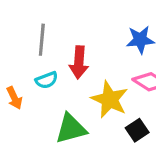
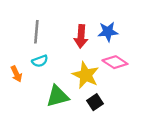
red arrow: (79, 62) -> (81, 36), moved
black square: (137, 130) -> (95, 102), moved

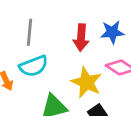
cyan semicircle: (40, 61) -> (34, 66), size x1.5

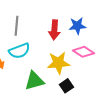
yellow star: (86, 82) -> (58, 63), turned -30

